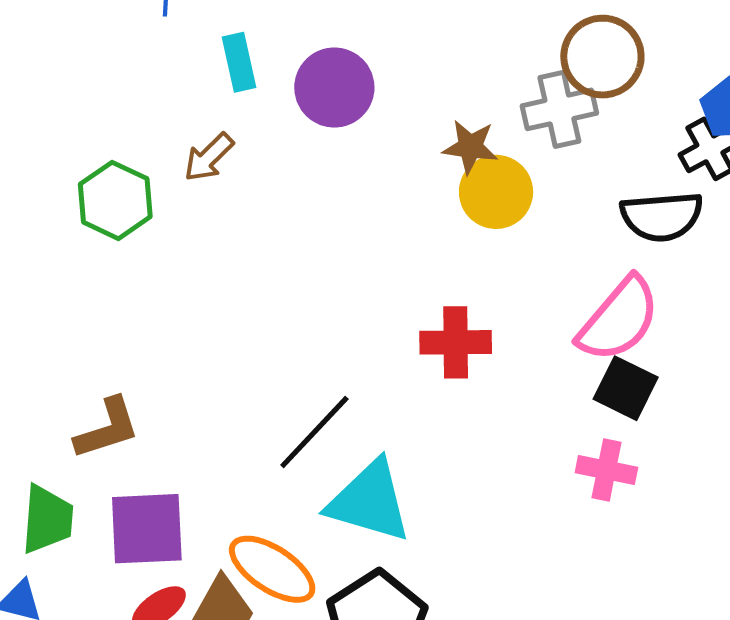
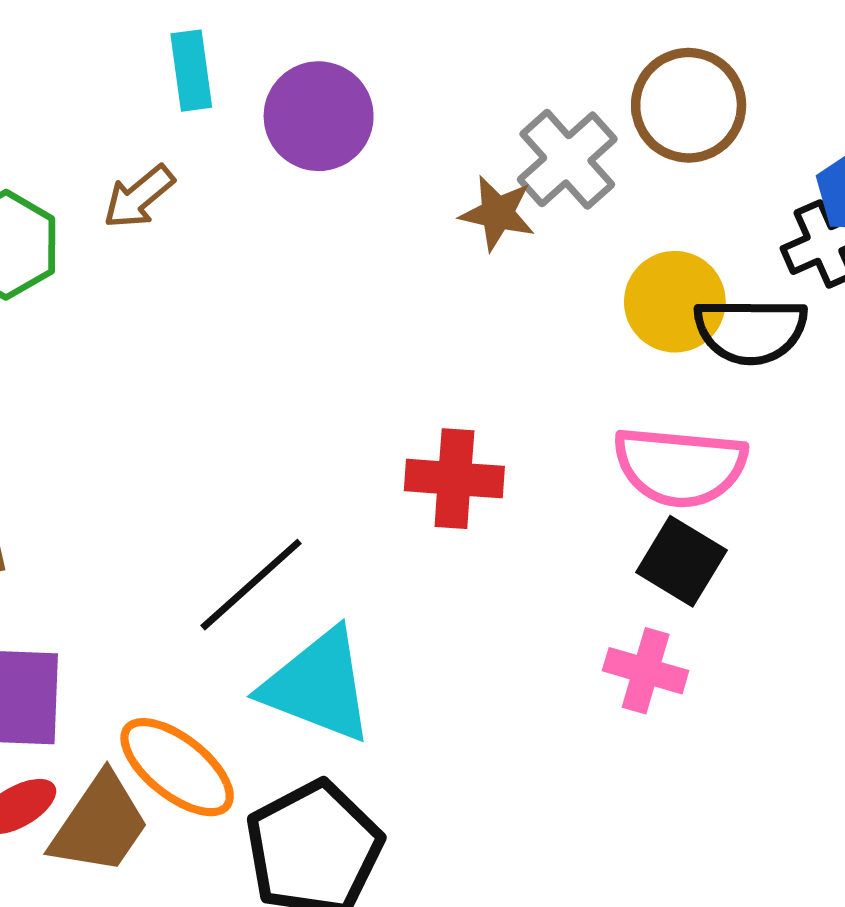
gray cross: (559, 109) -> (567, 159), moved, turned -34
yellow circle: (496, 192) -> (675, 302), moved
pink semicircle: (619, 319) -> (680, 467), turned 50

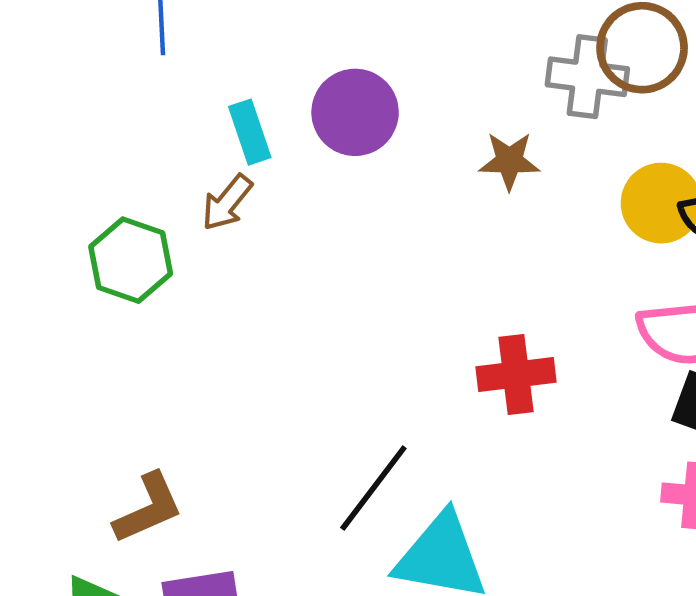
cyan rectangle: (191, 71) -> (250, 132), moved
gray cross: (567, 159) -> (587, 77), moved, turned -30

